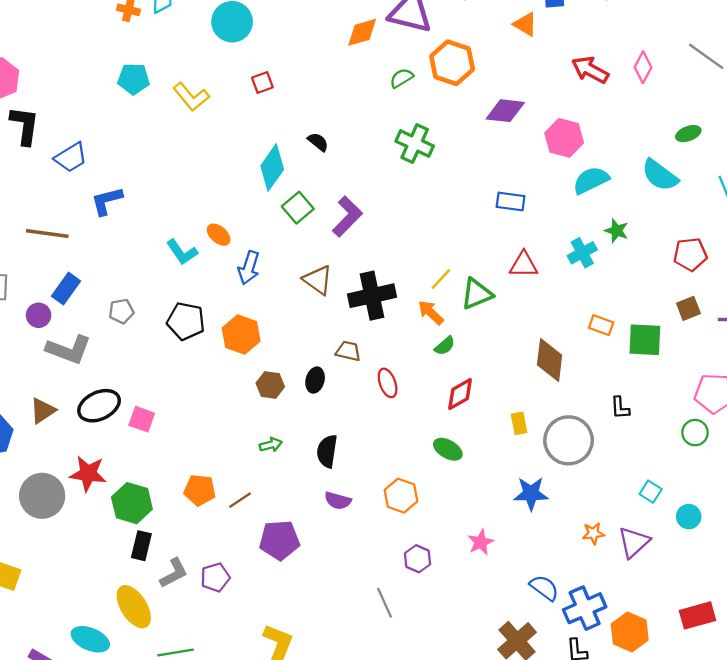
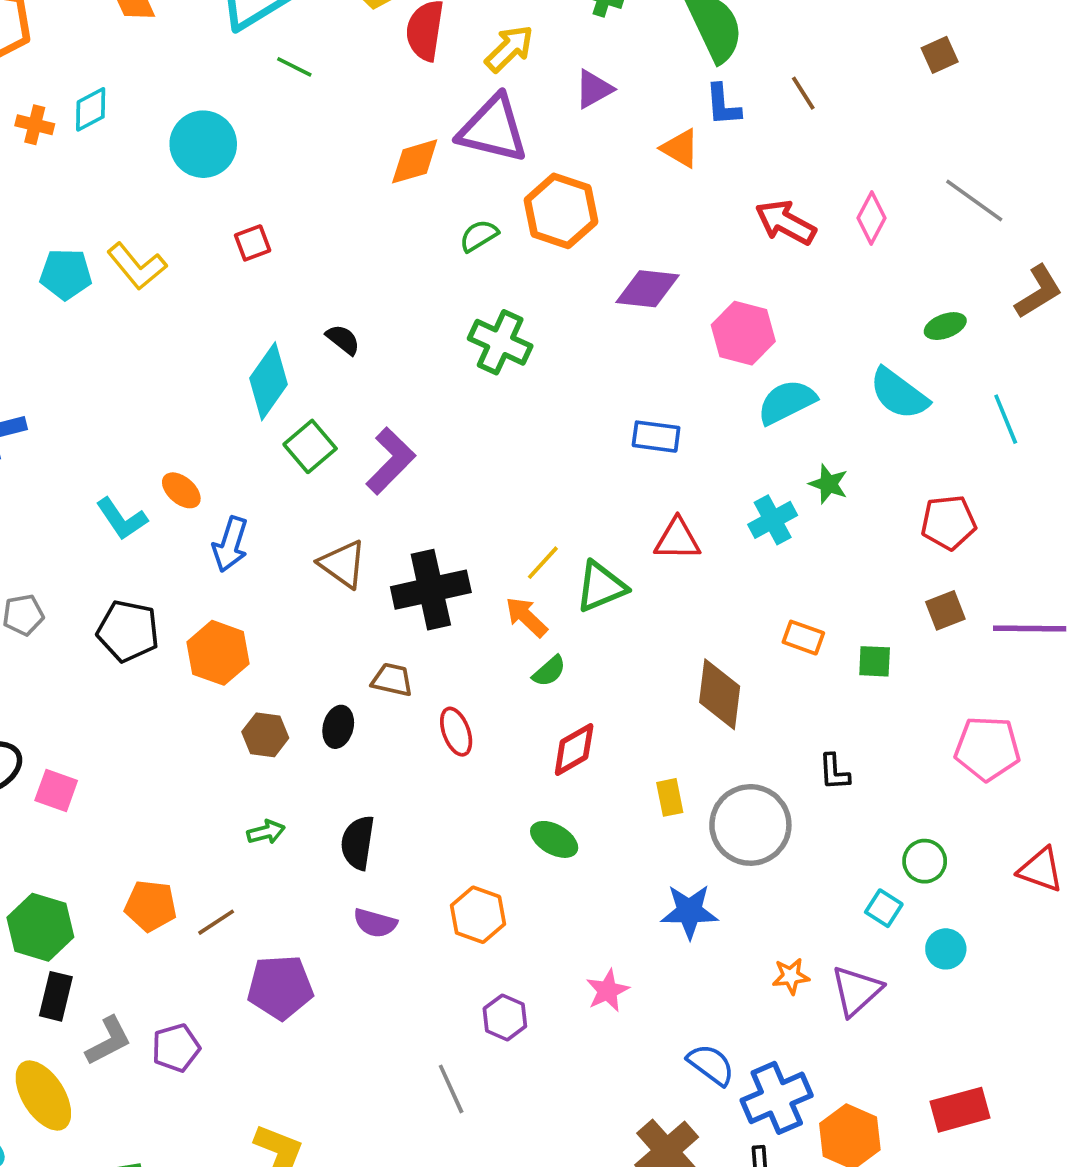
cyan pentagon: (134, 79) -> (66, 274), moved
green square: (645, 340) -> (875, 661), size x0.6
green circle: (695, 433) -> (925, 861), moved

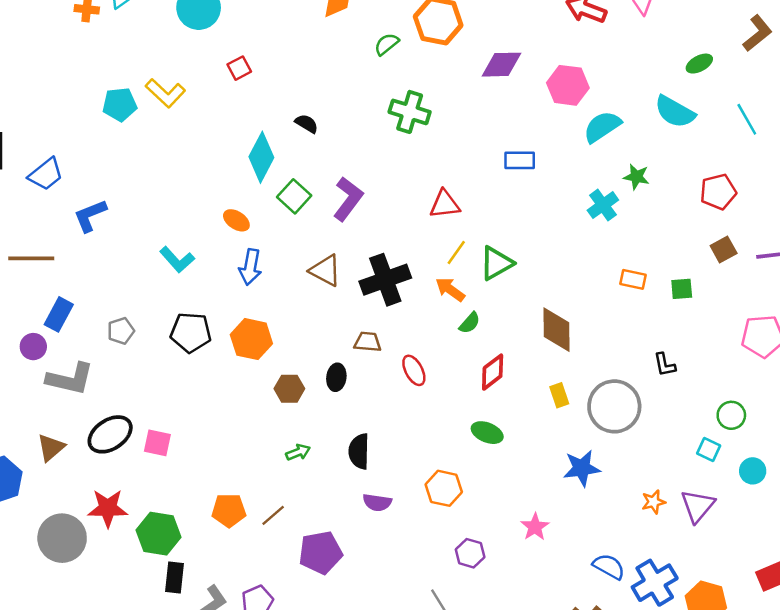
orange ellipse: (181, 490) -> (236, 220), moved
red triangle: (677, 539) -> (445, 204), moved
brown diamond: (720, 694) -> (556, 330), moved

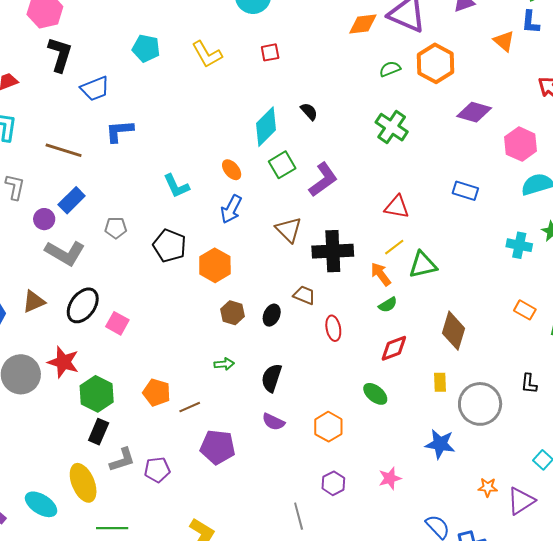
cyan pentagon: (120, 104) -> (146, 48), moved
cyan cross: (603, 205) -> (519, 245), turned 30
black ellipse: (110, 434) -> (83, 305), turned -39

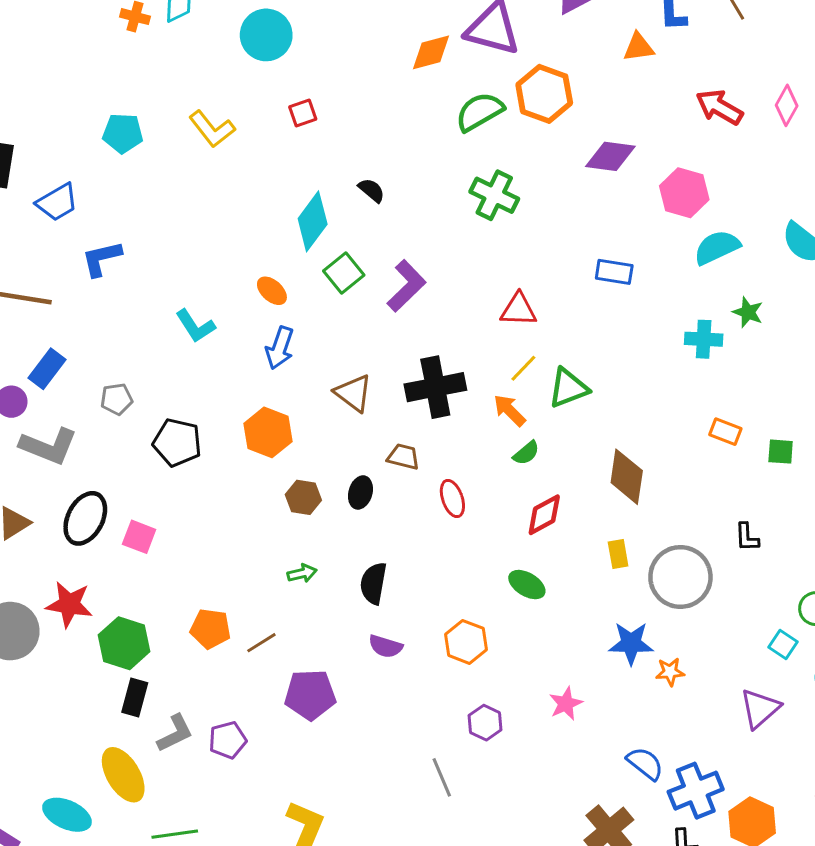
orange triangle: (504, 41) -> (639, 47), turned -40
green semicircle: (390, 69) -> (480, 112), size x1.6
brown triangle: (289, 230) -> (353, 393), moved
black pentagon: (170, 246) -> (177, 443), moved
orange star: (488, 487) -> (670, 672), moved

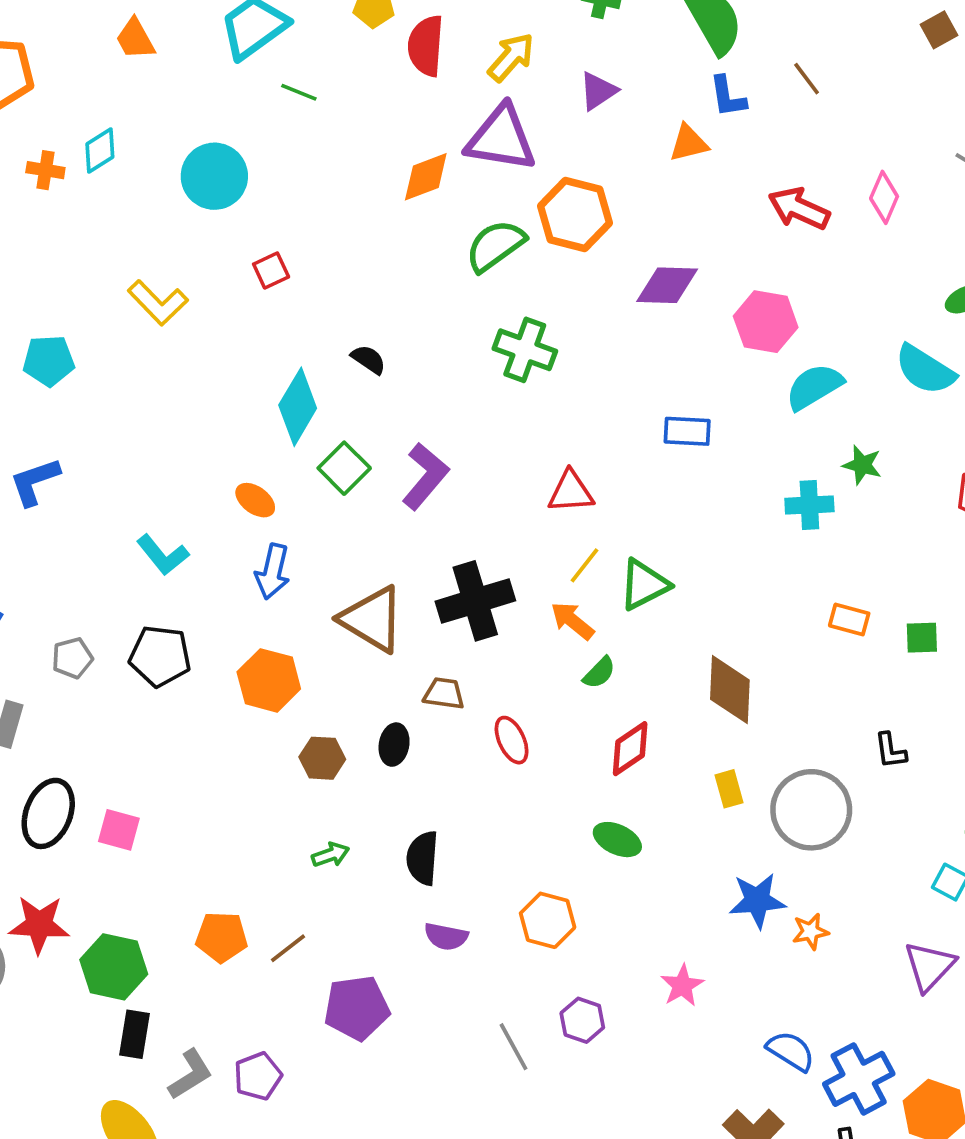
cyan pentagon: (123, 133) -> (49, 361), moved
brown triangle: (353, 393) -> (372, 619), size x1.4
black pentagon: (177, 443) -> (160, 656), moved
gray line: (442, 777) -> (513, 1047), moved

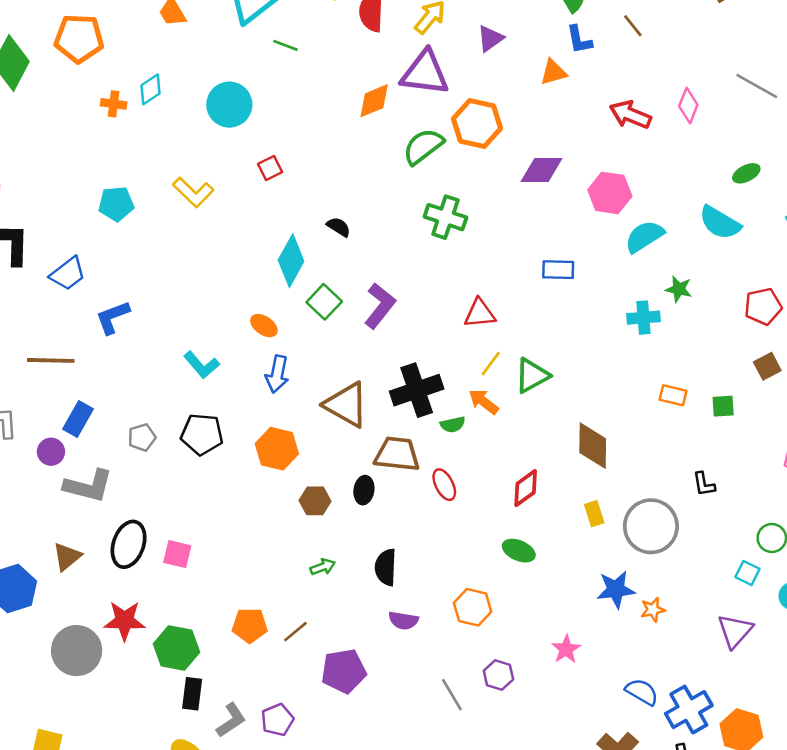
cyan pentagon: (49, 361) -> (116, 204), moved
green semicircle: (599, 673) -> (453, 425), moved, turned 35
brown trapezoid: (444, 693) -> (397, 454), size x1.6

